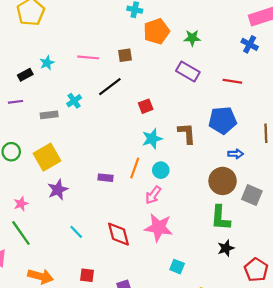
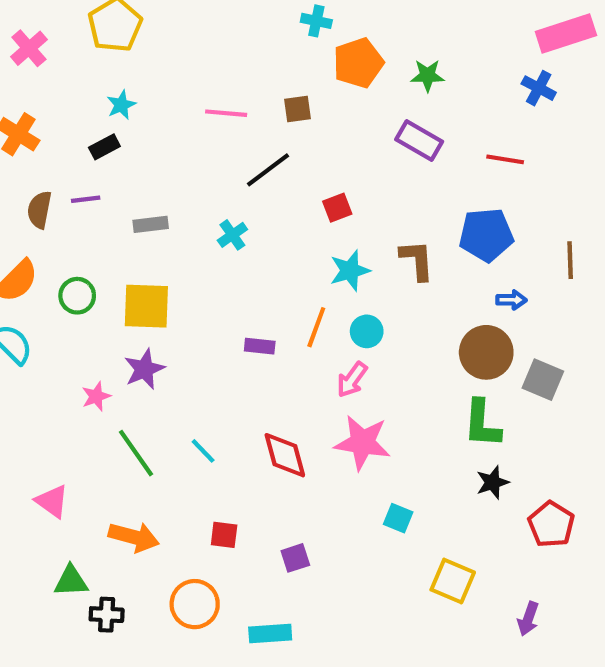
cyan star: (47, 63) -> (121, 105), moved
cyan cross: (74, 101) -> (232, 235), moved
yellow square: (47, 157) -> (146, 306), turned 32
purple star: (58, 190) -> (144, 369), moved
green line: (21, 233) -> (136, 453), moved

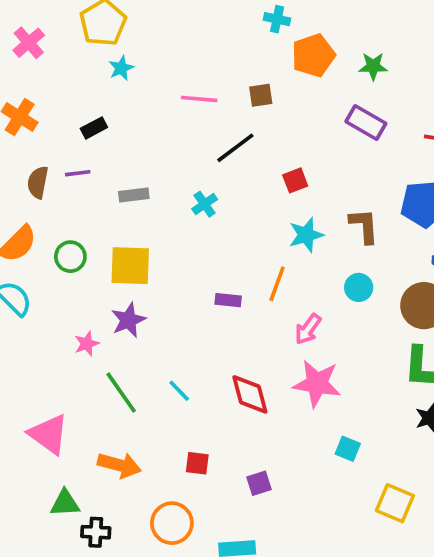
cyan star: (121, 105) -> (121, 68), moved
cyan circle: (367, 331) -> (359, 287), moved
pink triangle: (52, 501) -> (49, 434), size x1.4

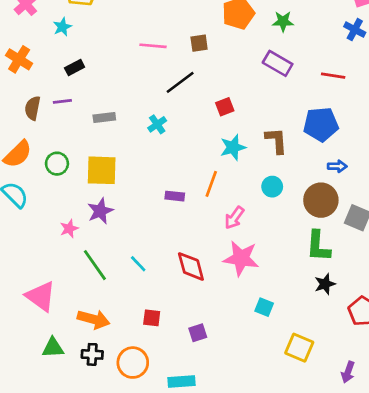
cyan star: (121, 68) -> (62, 27), moved
black cross: (96, 532) -> (92, 354), moved

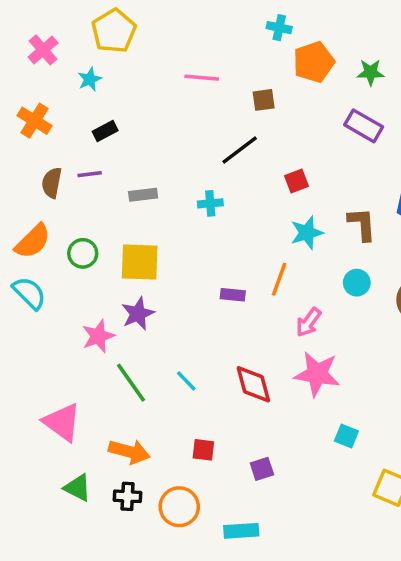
pink line: (153, 46) -> (202, 78), moved
cyan cross: (157, 124) -> (210, 203), turned 30
pink star: (69, 229) -> (98, 336), size x1.4
green triangle: (53, 348) -> (78, 488), turned 30

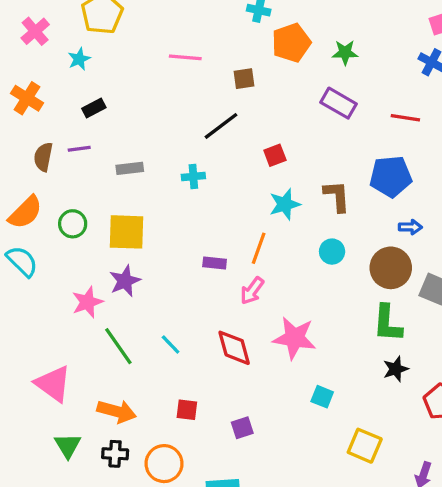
pink arrow: (309, 322) -> (252, 291), moved
green triangle: (78, 488) -> (68, 446), turned 32

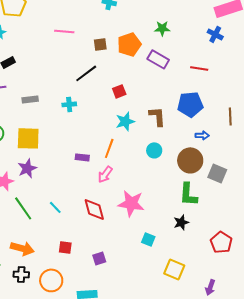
orange pentagon: (291, 43) -> (129, 44), moved
black star: (396, 369) -> (181, 222), moved

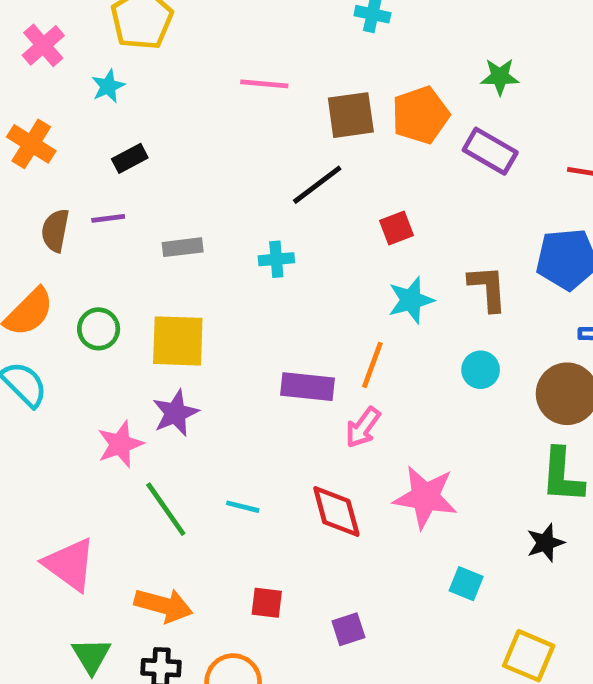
brown square: (100, 44) -> (351, 115), size x1.5
purple rectangle: (82, 157) -> (308, 387), size x1.5
cyan line: (55, 207) -> (243, 507), turned -32

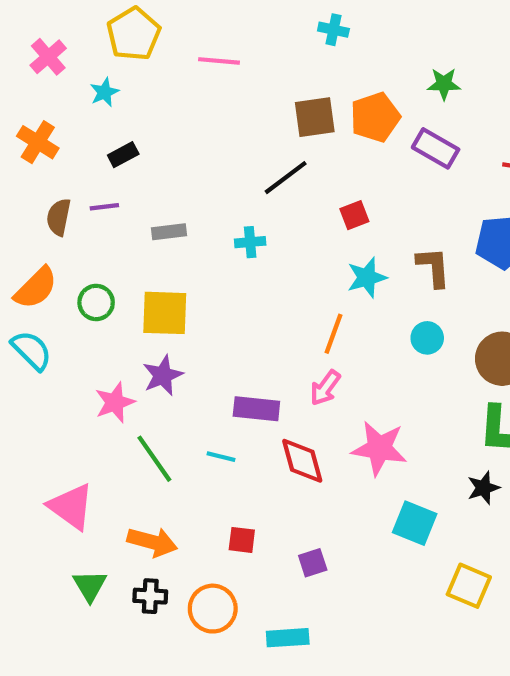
pink line: (264, 84) -> (219, 61), moved
purple rectangle: (308, 387) -> (256, 409), moved
cyan square: (466, 584) -> (415, 523), size x1.5

